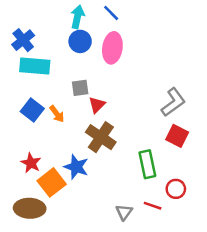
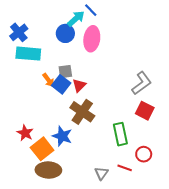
cyan arrow: (77, 17) -> (76, 19), moved, turned 36
blue square: (32, 110) -> (61, 84), moved
orange arrow: (57, 114) -> (48, 80), moved
brown ellipse: (30, 208) -> (48, 170), moved

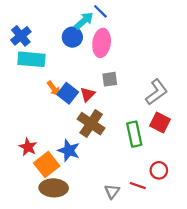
gray square: (65, 72) -> (110, 79), moved
green rectangle: (120, 134) -> (134, 134), moved

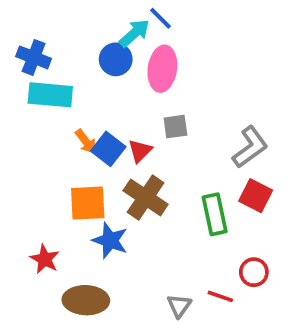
blue cross: (21, 36) -> (34, 57), turned -30
red star: (28, 147) -> (45, 259), moved
orange square: (47, 165) -> (88, 203), moved, turned 35

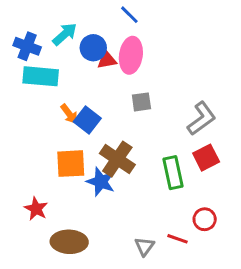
cyan arrow: (134, 33) -> (65, 34), moved
red triangle: (140, 151) -> (107, 60), moved, turned 35
red square: (256, 196) -> (206, 158), turned 36
blue star: (110, 240) -> (101, 182), moved

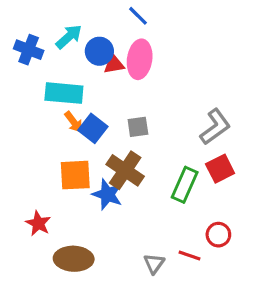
cyan rectangle: (41, 76) -> (64, 93), moved
gray square: (141, 102) -> (138, 127), moved
green rectangle: (173, 173) -> (185, 185), turned 36

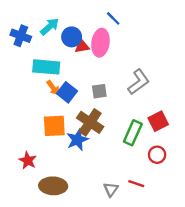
blue line: (138, 16) -> (113, 18), moved
gray L-shape: (215, 127) -> (139, 82), moved
blue star: (107, 194) -> (77, 140), turned 30
red circle: (218, 235) -> (157, 155), moved

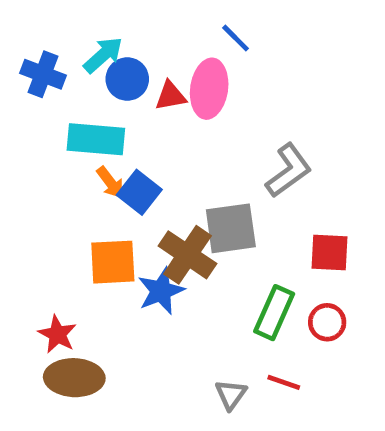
blue circle: (72, 37) -> (127, 79), moved
gray square: (99, 91) -> (231, 228), moved, size x1.6
red square: (158, 121) -> (330, 252), turned 30
green rectangle: (133, 133) -> (274, 313), moved
brown ellipse: (53, 186) -> (74, 378), moved

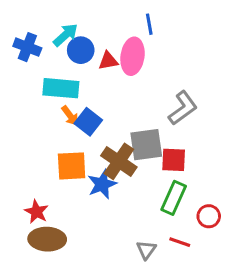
blue line: (236, 38) -> (149, 24), turned 35
red square: (330, 252) -> (174, 160), moved
red circle: (327, 322) -> (209, 216), moved

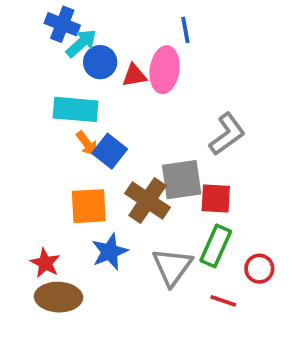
blue cross: (27, 47) -> (62, 24), moved
blue star: (102, 184) -> (110, 252), moved
gray triangle: (146, 250) -> (172, 267), moved, size x1.6

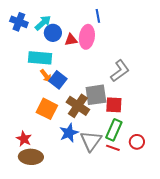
blue cross: (62, 24) -> (19, 22), moved
orange square: (89, 206) -> (47, 109), turned 30
blue star: (110, 252) -> (69, 133), moved
red line: (223, 301) -> (113, 148), moved

